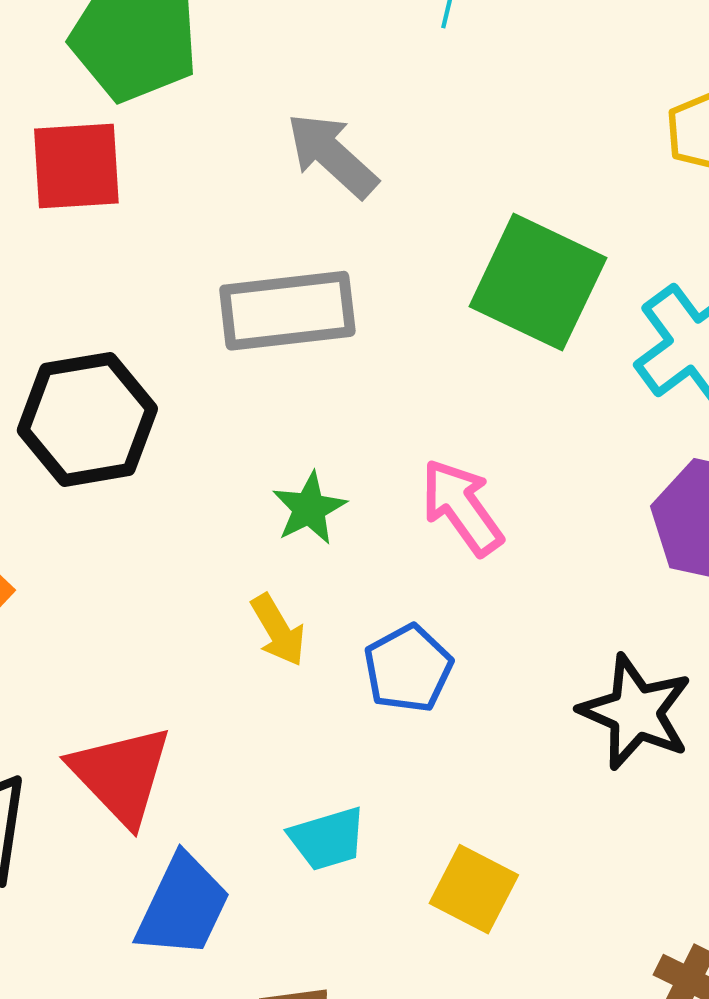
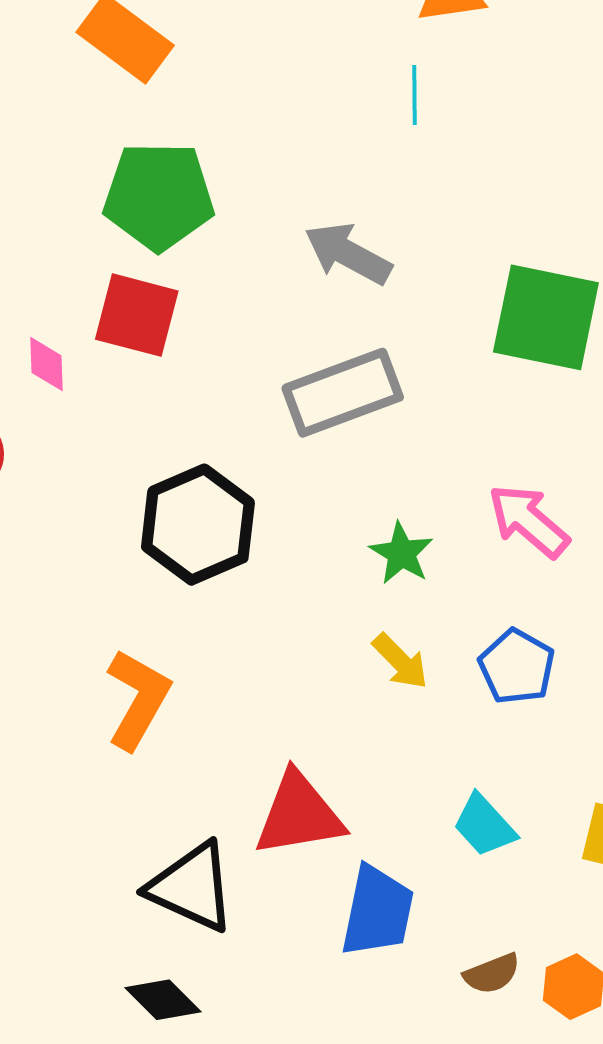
red square: (76, 166) -> (137, 315), turned 32
red triangle: (121, 775) -> (299, 814), turned -42
cyan trapezoid: (327, 839) -> (484, 825), turned 78

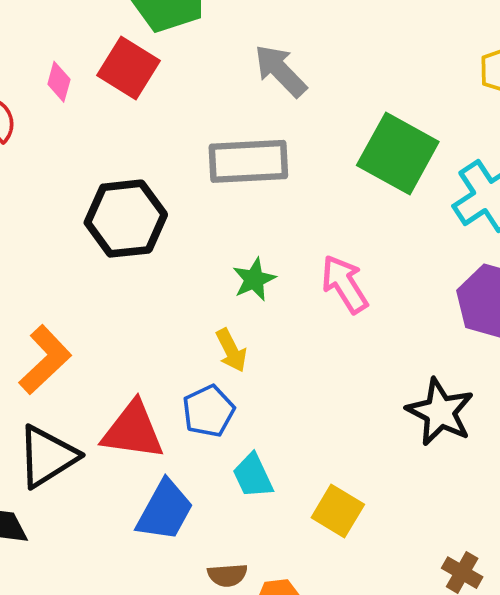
blue pentagon: (517, 667) -> (208, 411), moved
orange L-shape: (138, 699) -> (45, 360), moved
black triangle: (192, 887) -> (47, 456), turned 46

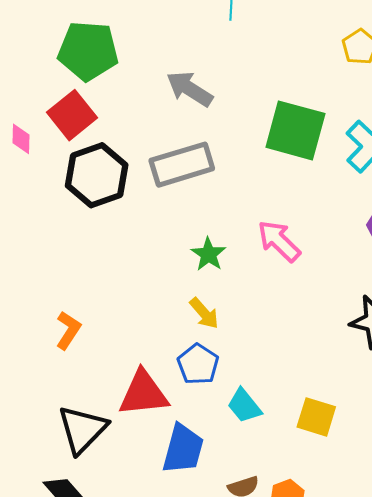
red square: (128, 68) -> (72, 115), turned 33
black hexagon: (126, 219) -> (97, 175), moved
orange L-shape: (45, 360) -> (68, 330), moved, size x0.7

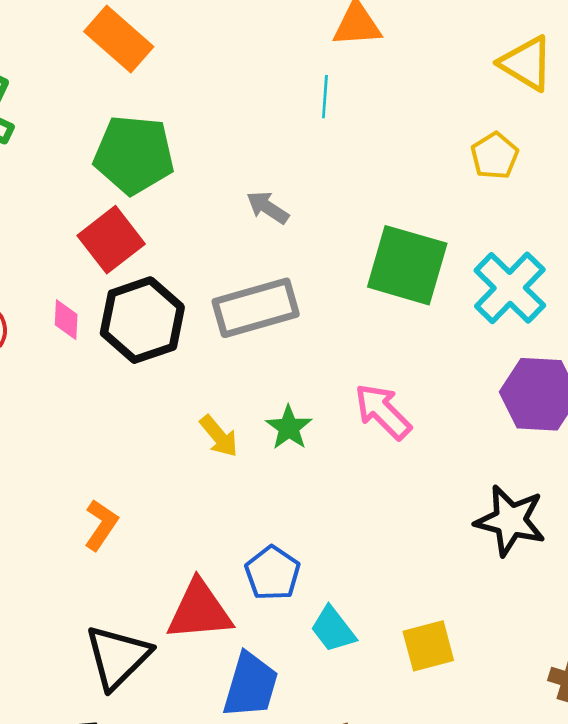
gray arrow: (190, 89) -> (268, 207), size x0.7
pink diamond: (21, 139) -> (66, 320), moved
yellow arrow: (204, 313) -> (219, 436), moved
yellow square: (316, 417) -> (428, 646), turned -33

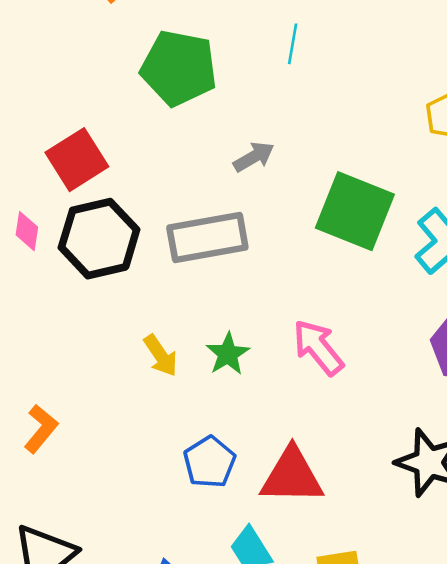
green pentagon: (134, 155) -> (179, 68), moved
gray arrow: (268, 207) -> (254, 157), moved, turned 111
blue pentagon: (272, 573) -> (209, 462), moved
red triangle: (199, 611) -> (292, 476), moved

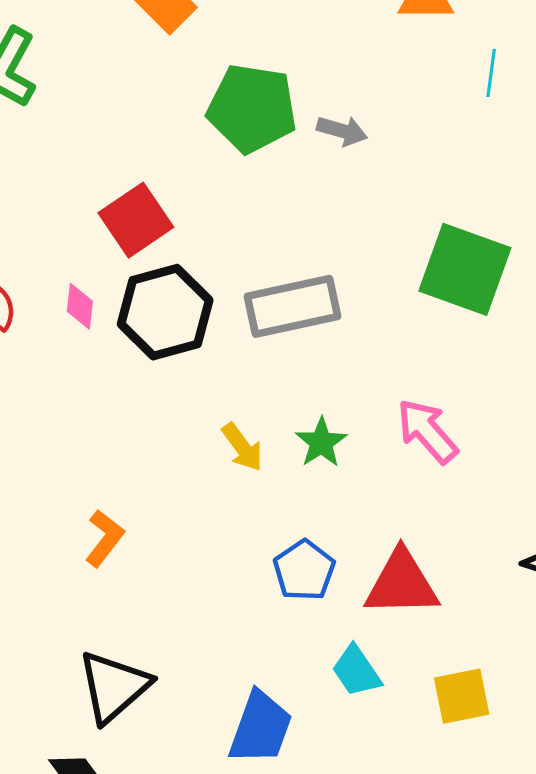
cyan line: (293, 44) -> (491, 73), moved
gray arrow: (254, 157) -> (342, 131), moved, turned 48

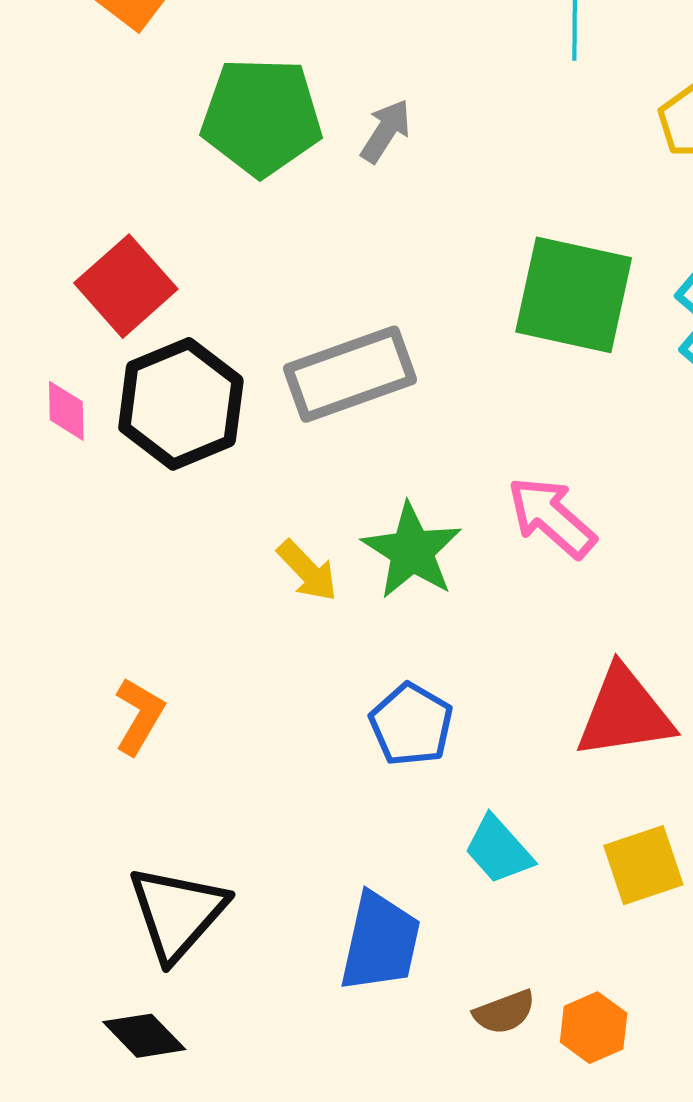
gray arrow: (342, 131) -> (386, 131), turned -66
green star: (321, 442) -> (412, 551), size x1.4
red triangle: (402, 584) -> (624, 713), moved

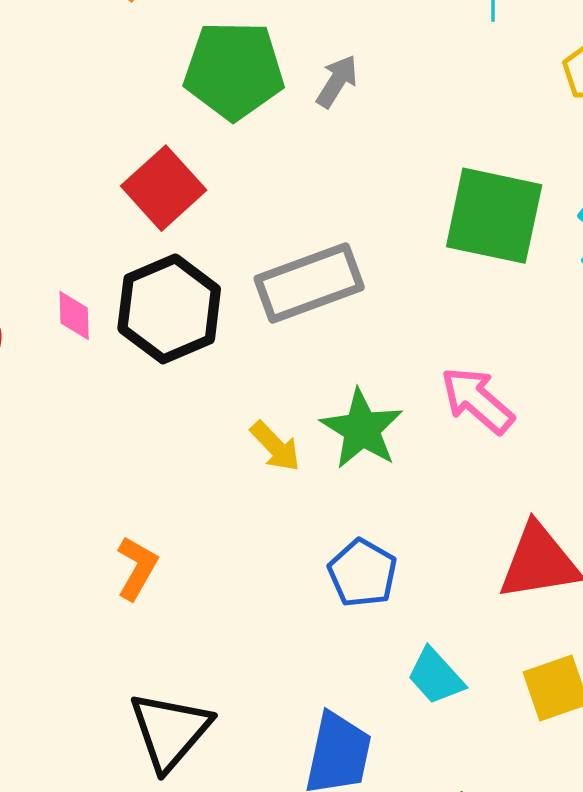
red square: (126, 286) -> (164, 188), moved

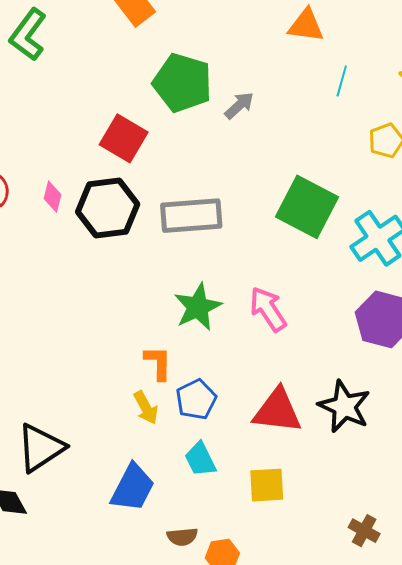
red square: (164, 188) -> (124, 138), turned -33
yellow arrow: (275, 446) -> (146, 408), moved
orange L-shape: (137, 568) -> (158, 363), moved, turned -45
blue pentagon: (363, 573) -> (196, 399), moved

